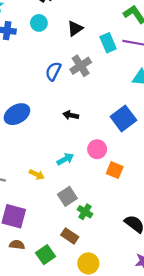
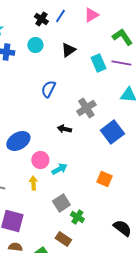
gray cross: (81, 66) -> (86, 108), moved
blue ellipse: (17, 114) -> (18, 141), moved
pink circle: (97, 149) -> (40, 160), moved
yellow arrow: (37, 174) -> (33, 183), turned -120

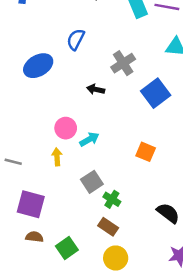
blue ellipse: (18, 141) -> (38, 66), moved
brown rectangle: (63, 239) -> (108, 227), moved

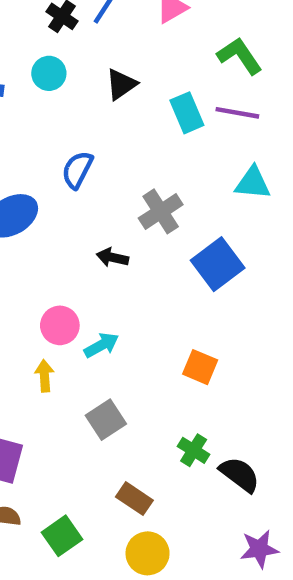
green cross: (112, 199) -> (194, 450), moved

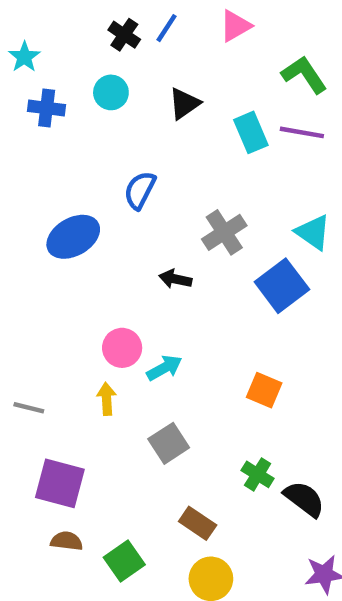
cyan triangle: (253, 183) -> (313, 232), moved, turned 30

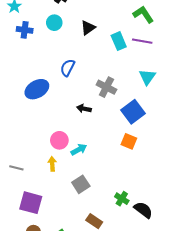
gray cross: (224, 232) -> (106, 87), turned -30
cyan triangle: (313, 232) -> (147, 77), moved, turned 30
orange square: (264, 390) -> (129, 141), moved

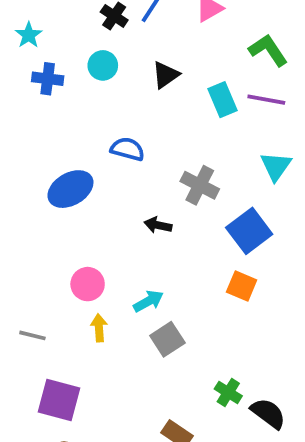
blue semicircle: (68, 68) -> (128, 149), turned 78
pink circle: (59, 140) -> (88, 284), moved
gray square: (81, 184) -> (167, 339), moved

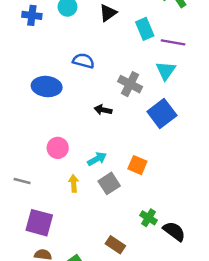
purple line: (266, 100) -> (173, 42), moved
cyan triangle: (276, 166) -> (166, 71), moved
blue ellipse: (70, 189) -> (47, 87), turned 36
orange square: (242, 286) -> (137, 165), moved
yellow arrow: (99, 328) -> (74, 183), moved

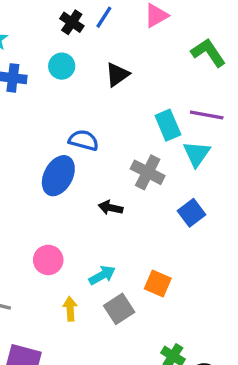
cyan rectangle: (145, 29) -> (168, 125), moved
blue ellipse: (47, 87) -> (58, 176), moved, turned -68
blue square: (162, 114) -> (192, 213), size x0.7

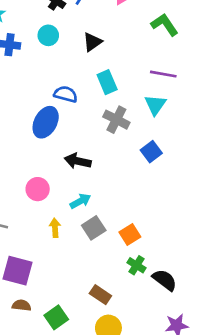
cyan rectangle: (168, 125) -> (107, 82), moved
black arrow: (111, 208) -> (78, 161), moved, size x1.4
orange square: (158, 284) -> (130, 235), moved, turned 35

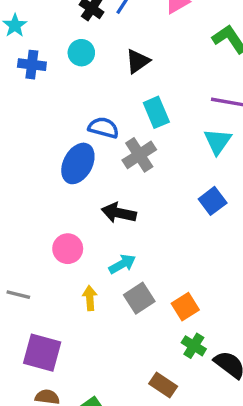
gray cross: (116, 120) -> (139, 155), moved, turned 30
brown rectangle: (100, 295) -> (163, 385), moved

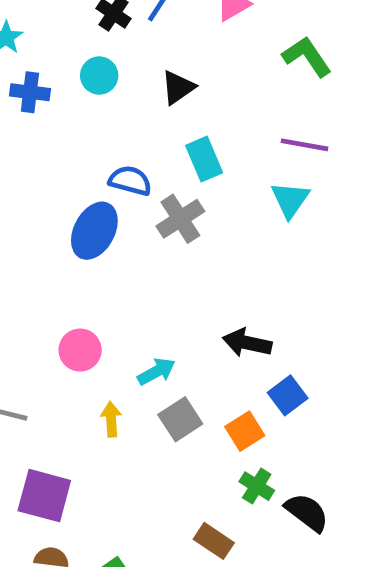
blue square: (213, 201) -> (288, 395), moved
black arrow: (119, 213) -> (247, 343), moved

